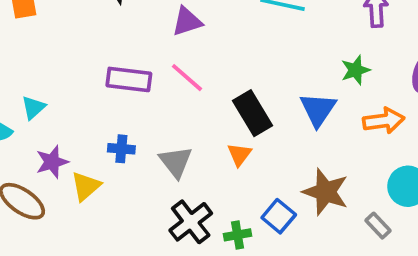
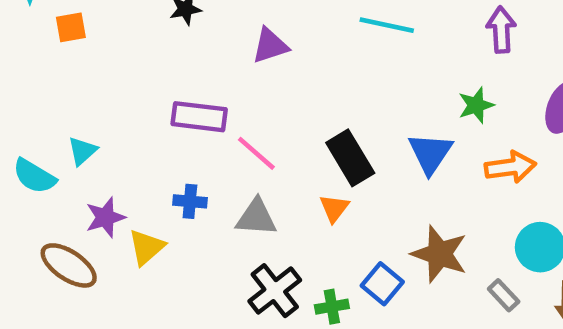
pink line: (187, 78) -> (256, 153), moved
gray triangle: (176, 162) -> (256, 217), turned -48

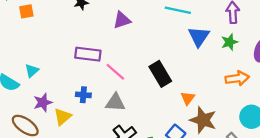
green star: (476, 105) -> (229, 42), moved
blue triangle: (430, 153) -> (199, 37), moved
orange triangle: (334, 208) -> (188, 98), moved

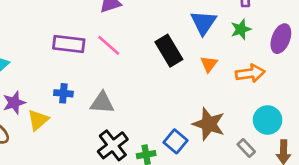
pink line: (115, 72) -> (109, 45), moved
black rectangle: (160, 74) -> (169, 51), moved
orange triangle: (188, 98) -> (209, 64), moved

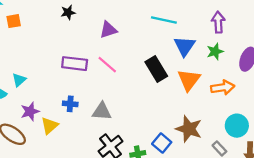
orange triangle: (209, 64) -> (189, 80), size x1.6

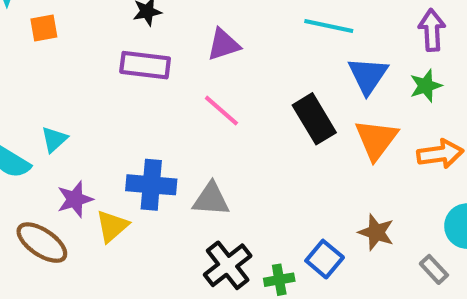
purple rectangle: (75, 64) -> (145, 65), moved
blue cross: (70, 104) -> (151, 185), size x1.6
brown star: (189, 129) -> (376, 232), size x0.7

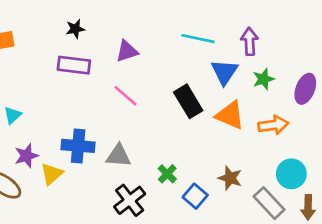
purple arrow: (432, 30) -> (250, 41), moved
orange triangle: (376, 139) -> (230, 115), turned -44
gray rectangle: (434, 269) -> (269, 203), size x1.6
green cross: (279, 280) -> (167, 174), moved, turned -36

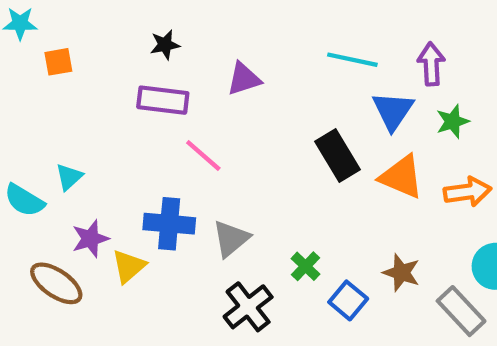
pink line: (125, 96) -> (203, 156), moved
gray triangle: (118, 156) -> (231, 239), turned -44

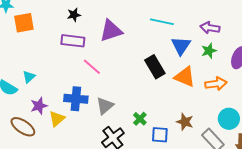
orange square: (58, 62) -> (24, 23), size x1.5
purple arrow: (431, 64) -> (210, 28), moved, turned -78
purple triangle: (244, 79) -> (111, 31), size x1.4
blue square: (348, 300) -> (160, 135), turned -36

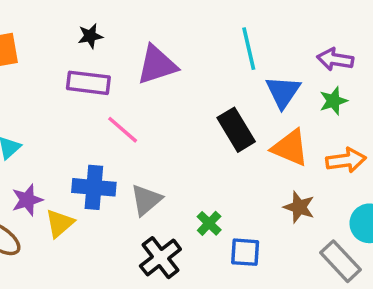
cyan line: (162, 22) -> (249, 49), turned 65
brown star: (185, 122) -> (299, 207), moved

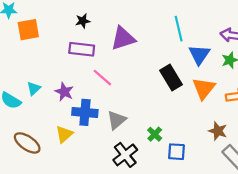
orange triangle: (290, 148) -> (204, 88), turned 45
purple star: (27, 200) -> (64, 92), moved, turned -30
brown star: (299, 207) -> (218, 131), moved

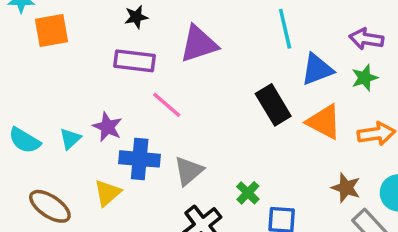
blue triangle: (199, 55) -> (317, 69), turned 35
cyan triangle: (34, 88) -> (70, 139), moved
orange triangle: (204, 88) -> (324, 122), turned -40

